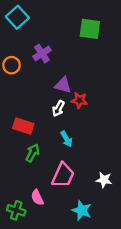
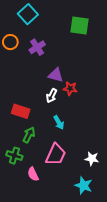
cyan square: (17, 17) -> (28, 14), moved
orange circle: (12, 65) -> (10, 42), moved
green cross: (16, 210) -> (14, 156), moved
cyan star: (82, 210) -> (84, 185), moved

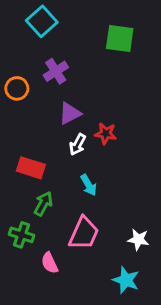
orange circle: (10, 42) -> (17, 88), moved
purple triangle: (56, 75) -> (70, 113), moved, turned -42

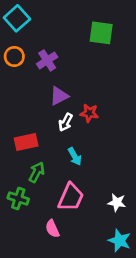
cyan square: (42, 21) -> (17, 18), moved
orange circle: (17, 88) -> (14, 56), moved
red rectangle: (31, 168) -> (26, 142), turned -30
pink semicircle: (50, 263) -> (52, 229), moved
cyan star: (126, 280) -> (119, 241), moved

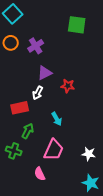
white arrow: (66, 122) -> (38, 93), moved

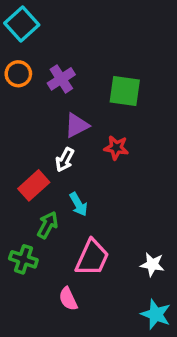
green square: (77, 25) -> (125, 91), moved
red rectangle: (20, 108) -> (34, 185), turned -30
cyan arrow: (57, 119) -> (78, 204), moved

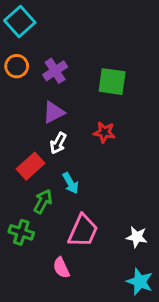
purple triangle: (77, 125) -> (54, 112), moved

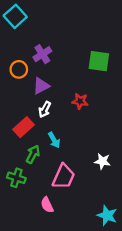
orange circle: (17, 66) -> (19, 69), moved
green square: (112, 82) -> (99, 61), moved
white star: (137, 237) -> (102, 161), moved

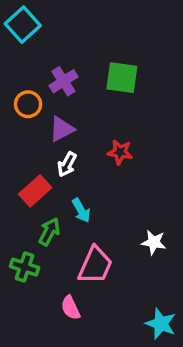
green square: (99, 61) -> (122, 78), moved

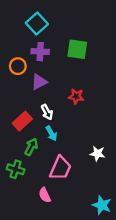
cyan square: (23, 25) -> (37, 24), moved
purple cross: (63, 81) -> (40, 52), turned 36
white arrow: (67, 164) -> (47, 112), moved, turned -56

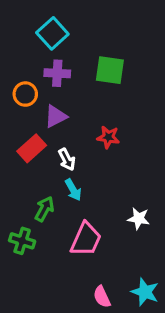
red rectangle: (22, 121) -> (32, 148), moved
pink semicircle: (45, 195) -> (102, 297), moved

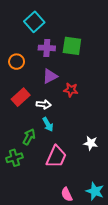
purple cross: (57, 73) -> (47, 48), moved
purple triangle: (56, 116) -> (50, 76), moved
white arrow: (67, 159) -> (44, 104), turned -56
green cross: (22, 241) -> (14, 158), turned -35

